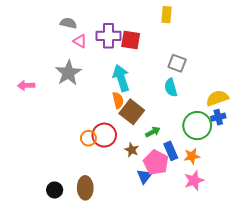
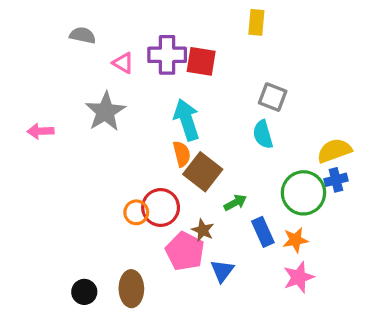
gray semicircle: (68, 23) -> (83, 35), moved
pink pentagon: (156, 163) -> (185, 251), moved

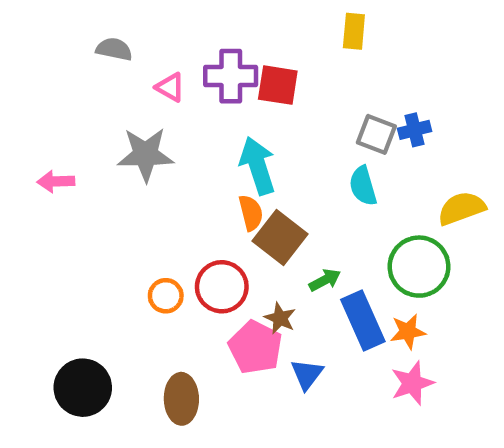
gray star: (105, 112) -> (146, 155), turned 30
blue cross: (336, 180) -> (415, 130), moved
orange circle: (136, 212) -> (166, 296), moved
blue rectangle: (263, 232) -> (363, 320), size x1.4
black circle: (84, 292) -> (83, 388), moved, size x1.6

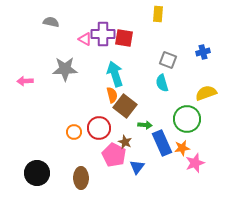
pink triangle: (170, 87) -> (85, 39), moved
blue cross: (415, 130) -> (203, 52), moved
green arrow: (325, 280) -> (145, 125), turned 32
pink star: (412, 383) -> (195, 163), moved

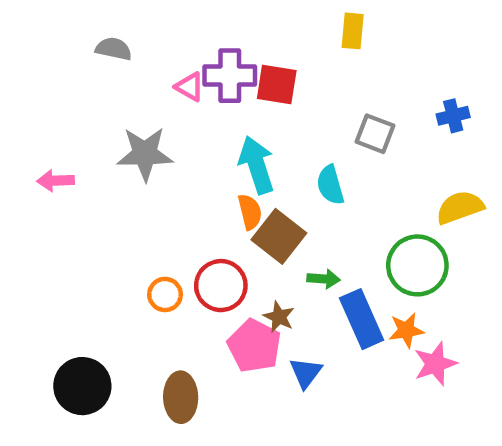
cyan semicircle: (162, 83) -> (330, 185), moved

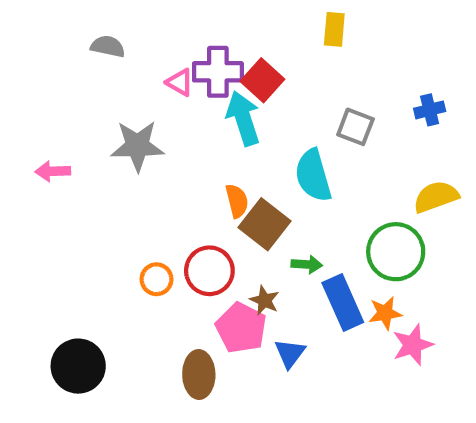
red square: (277, 85) -> (262, 80), turned 33
cyan arrow: (257, 165) -> (243, 118), moved
cyan semicircle: (330, 185) -> (313, 176), size x1.4
brown ellipse: (181, 397) -> (199, 375), moved

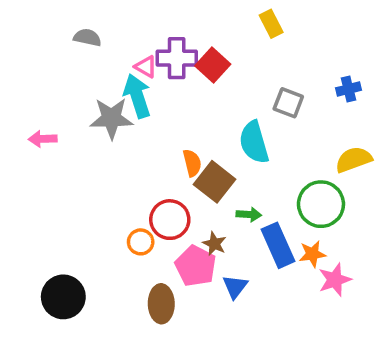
yellow rectangle: (334, 29) -> (271, 24), turned -32
cyan arrow: (243, 118) -> (137, 96), moved
orange circle: (156, 279) -> (141, 242), moved

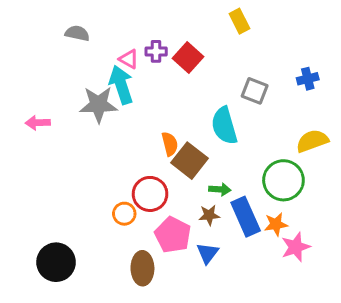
purple cross: (177, 58) -> (156, 51), size x0.6
brown star: (214, 244) -> (209, 215), moved, turned -30

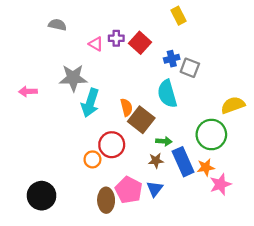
blue cross: (308, 79) -> (172, 59), moved
cyan arrow: (121, 85) -> (90, 103), moved, turned -144
pink pentagon: (173, 235) -> (129, 190), moved

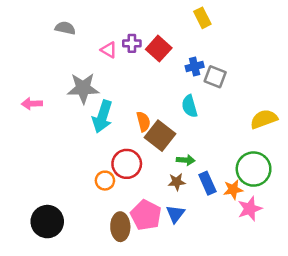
cyan semicircle: (167, 94) -> (189, 106), size x0.7
green circle: (211, 135) -> (254, 169), moved
blue rectangle: (183, 162) -> (207, 183), size x0.7

